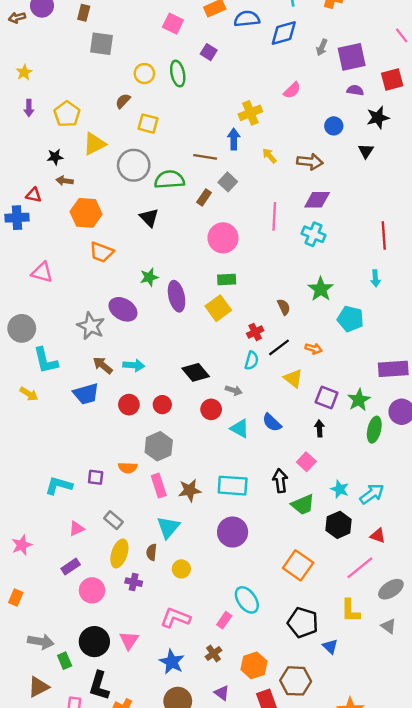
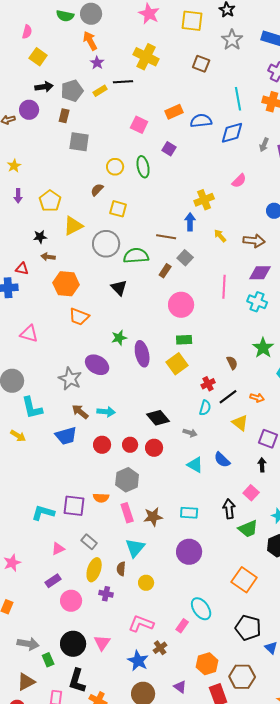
red circle: (211, 409) -> (154, 448), moved
purple square: (96, 477) -> (74, 506), size x1.6
cyan rectangle: (233, 486) -> (189, 513), size x0.7
brown cross: (213, 653) -> (160, 648), moved

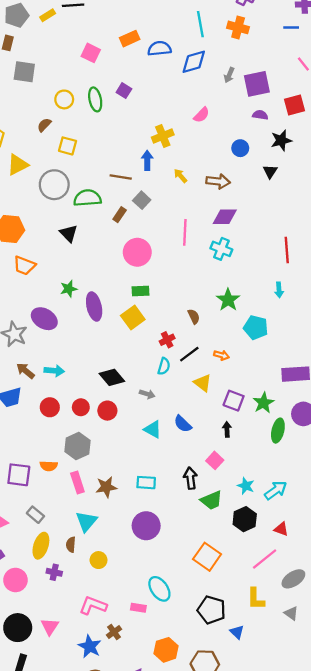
purple square: (169, 149) -> (124, 91), moved
pink rectangle: (182, 626) -> (138, 608), turned 64

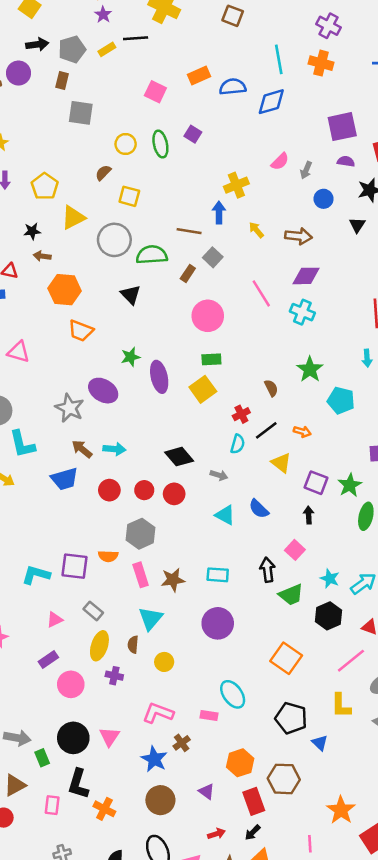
gray arrow: (229, 75) -> (306, 170), moved
pink line: (185, 232) -> (261, 293), turned -35

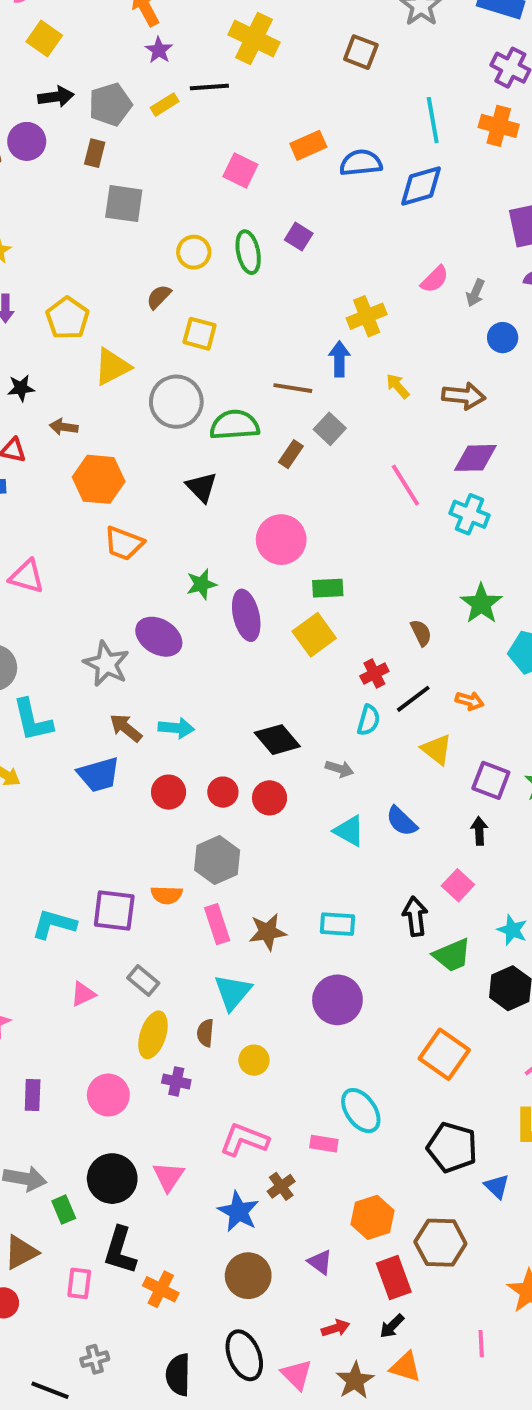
black star: (32, 231) -> (21, 388), moved
pink circle: (208, 316) -> (281, 540), moved
purple rectangle: (48, 659) -> (33, 1095), moved, turned -54

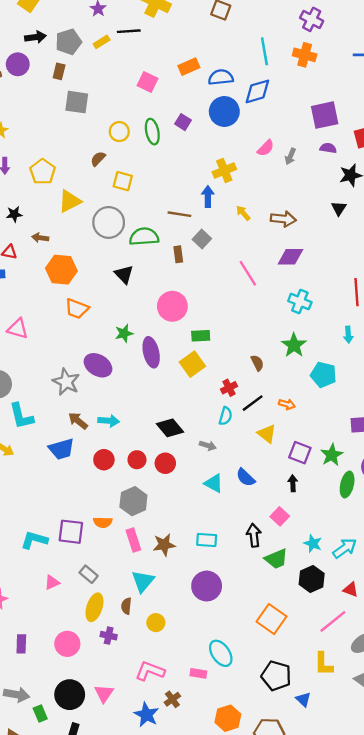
blue circle: (503, 338) -> (224, 111), moved, size x1.6
brown rectangle: (291, 454) -> (178, 254), turned -42
cyan cross: (470, 514) -> (300, 302), moved

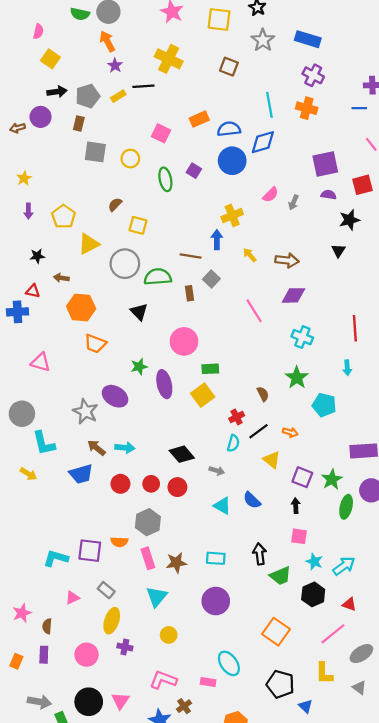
yellow circle: (119, 132) -> (130, 159), moved
pink square: (280, 516) -> (299, 536), moved, turned -35
brown semicircle: (126, 606) -> (47, 626), moved

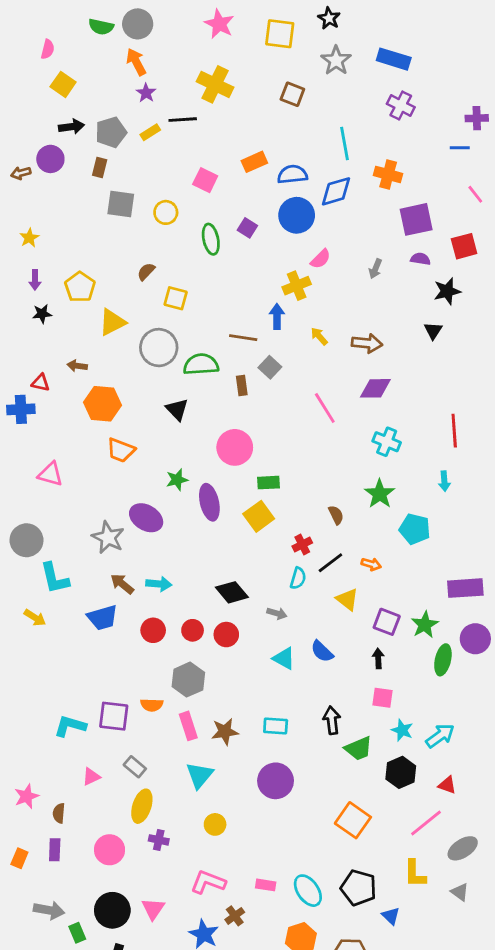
orange cross: (307, 108) -> (388, 174), moved
pink semicircle: (271, 195) -> (321, 259), moved
black star: (37, 256) -> (42, 314), moved
cyan ellipse: (229, 663) -> (308, 891), moved

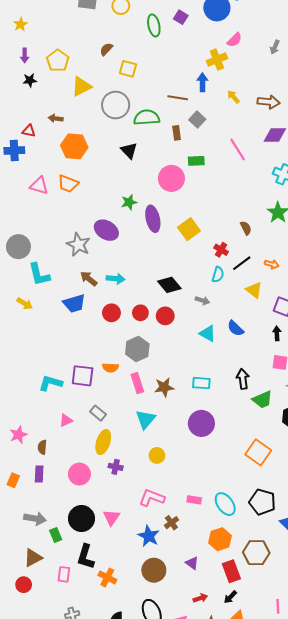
orange trapezoid: (121, 450) -> (68, 184), moved
pink triangle: (50, 474) -> (39, 186), moved
green rectangle: (268, 483) -> (196, 161), moved
red cross: (302, 544) -> (221, 250), turned -32

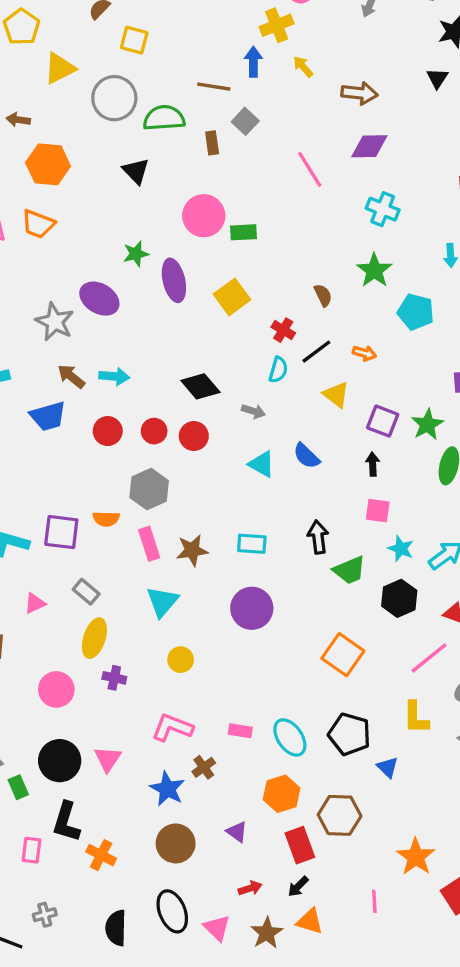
yellow arrow: (233, 97) -> (303, 67), moved
green rectangle: (196, 161) -> (243, 232), moved

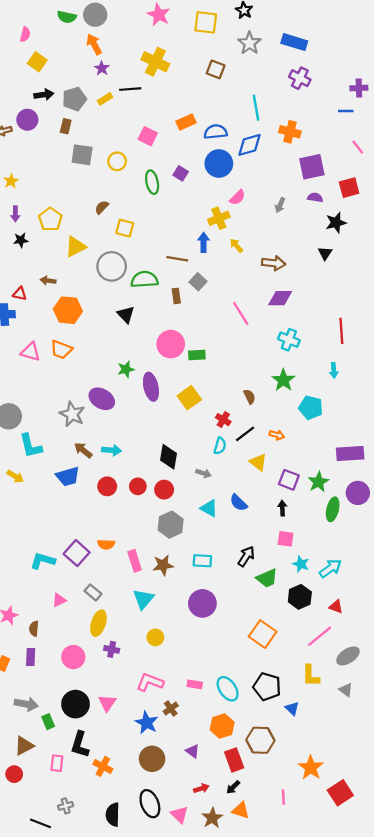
black diamond: (200, 386) -> (168, 457), turned 50
gray hexagon: (149, 489) -> (171, 525), moved
purple square: (61, 532) -> (77, 553), turned 35
black arrow: (318, 537) -> (246, 556), turned 40

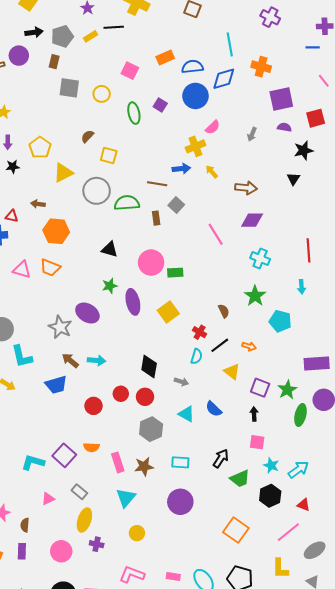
blue arrow: (204, 242) -> (181, 169), turned 84
black triangle: (126, 315) -> (110, 249), moved, turned -30
red circle: (107, 486) -> (94, 406), moved

